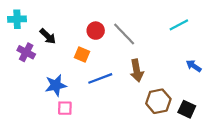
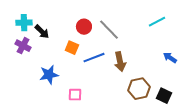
cyan cross: (17, 19) -> (24, 23), moved
blue line: (100, 78) -> (94, 58), moved
pink square: (65, 108) -> (75, 95), moved

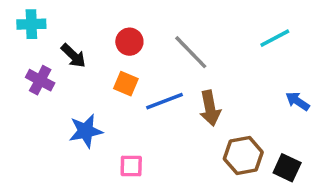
cyan cross: (24, 23) -> (31, 24), moved
red circle: (84, 27) -> (129, 42), moved

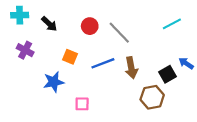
red circle: (129, 42) -> (90, 26), moved
black arrow: (73, 56) -> (49, 24), moved
orange square: (126, 84) -> (70, 57), moved
black square: (287, 168) -> (167, 74), moved, turned 35

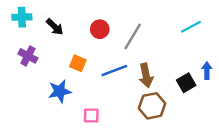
gray line: (119, 33) -> (133, 37), turned 75
blue arrow: (186, 63) -> (207, 71), turned 56
brown hexagon: (152, 97) -> (152, 106), moved

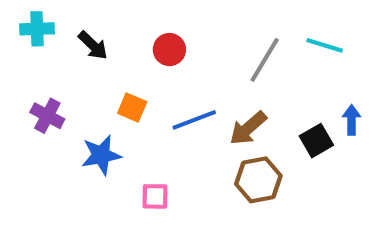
cyan line: (191, 27) -> (325, 45), turned 45
gray line: (133, 37) -> (265, 60), moved
purple cross: (28, 56) -> (47, 116), moved
brown arrow: (146, 75) -> (248, 128), turned 60

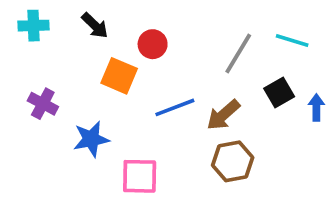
black arrow: (93, 45) -> (95, 26), moved
orange square: (132, 107) -> (119, 76), moved, size x1.4
black square: (316, 141) -> (279, 93), moved
pink square: (155, 196) -> (140, 176), size x1.5

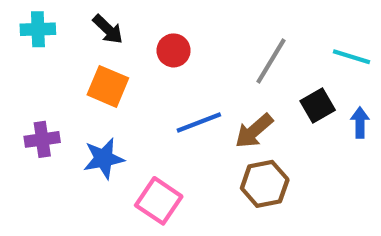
cyan line: (292, 40) -> (351, 57), moved
orange square: (119, 76) -> (108, 86), moved
purple cross: (43, 104) -> (42, 139), moved, turned -36
pink square: (140, 176) -> (159, 201), turned 33

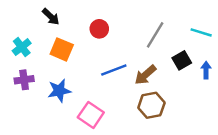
cyan cross: (38, 29) -> (22, 47), moved, turned -36
black arrow: (108, 29) -> (51, 17), moved

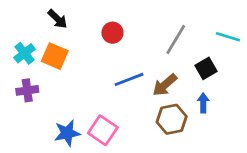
orange square: (62, 49) -> (55, 56), moved
blue arrow: (206, 70) -> (203, 103), moved
blue star: (59, 91) -> (67, 133), moved

